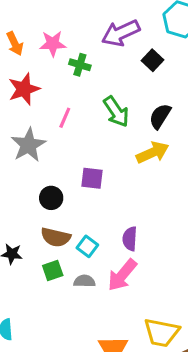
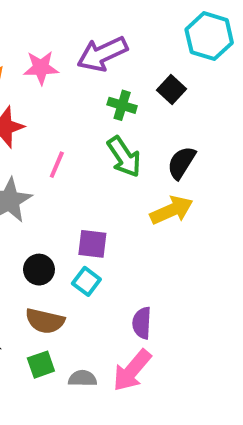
purple arrow: (121, 33) -> (102, 54), moved
green cross: (80, 65) -> (122, 105), moved
cyan square: (87, 246) -> (86, 281), moved

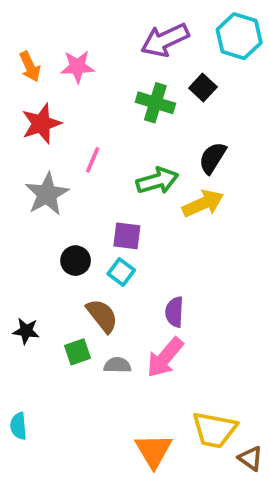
purple arrow: (102, 54) -> (165, 40), moved
green cross: (122, 105) -> (155, 103), size x1.4
green arrow: (124, 157) -> (157, 181), moved, turned -72
brown semicircle: (45, 321) -> (102, 316), moved, turned -141

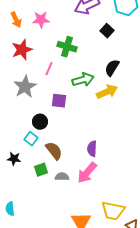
green cross: (155, 103) -> (67, 47), moved
purple square: (127, 236) -> (59, 101), moved
cyan square: (121, 272) -> (31, 139), moved

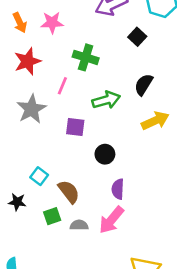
yellow arrow: (107, 92) -> (155, 121), moved
black circle: (40, 122) -> (105, 154), moved

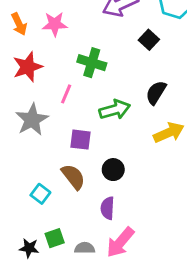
purple semicircle: (118, 189) -> (108, 208), moved
brown semicircle: (69, 192) -> (73, 177), moved
black star: (17, 202) -> (29, 248), moved

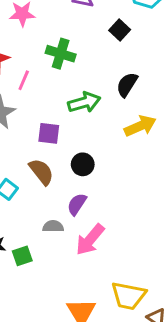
pink line: (66, 94) -> (24, 80), moved
purple semicircle: (108, 208) -> (77, 204), turned 30
green square: (55, 238) -> (22, 256), moved
gray semicircle: (85, 248) -> (53, 226), moved

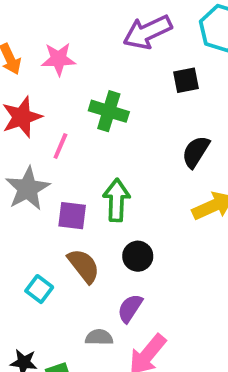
black square: (120, 30) -> (186, 80), turned 36
green arrow: (84, 102) -> (116, 200), moved, turned -72
purple square: (49, 133) -> (72, 216), moved

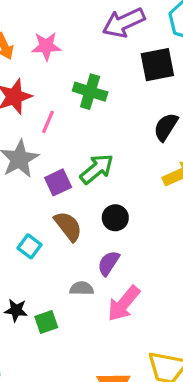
black square: (186, 80) -> (157, 65), size x1.5
green arrow: (116, 200) -> (97, 169), turned 48
purple square: (72, 216) -> (58, 182), turned -32

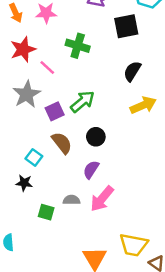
pink line: (48, 122) -> (47, 68), turned -70
gray semicircle: (82, 288) -> (72, 200), moved
black star: (16, 310) -> (24, 183), moved
green square: (46, 322) -> (46, 212), turned 35

